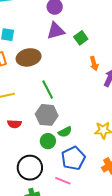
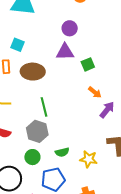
orange arrow: (94, 64) -> (95, 92), turned -48
green semicircle: (65, 132) -> (62, 152), moved

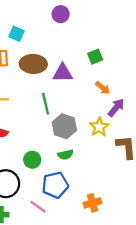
purple circle: (70, 28) -> (61, 14), moved
purple triangle: (65, 52) -> (63, 73), moved
gray hexagon: (37, 131) -> (64, 126), moved
yellow star: (89, 159) -> (99, 127), moved, turned 30

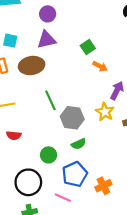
purple triangle: (63, 73) -> (47, 40), moved
orange arrow: (103, 88) -> (100, 66), moved
orange cross: (93, 203) -> (103, 186), moved

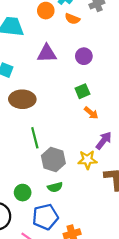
purple circle: (48, 14) -> (84, 56), moved
purple triangle: (47, 40) -> (47, 53), moved
yellow star: (105, 112) -> (87, 160), turned 30

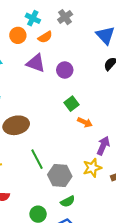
orange semicircle: (72, 19) -> (45, 37), turned -40
purple triangle: (47, 53) -> (36, 63), moved, turned 36

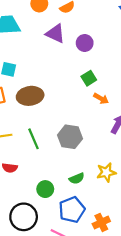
green line: (37, 159) -> (34, 139), moved
yellow star: (92, 168) -> (106, 172), moved
gray hexagon: (60, 175) -> (70, 137), moved

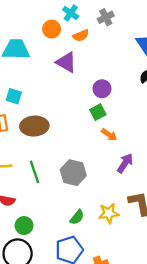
purple circle: (85, 43) -> (102, 89), moved
green semicircle: (77, 178) -> (77, 217), turned -32
green circle: (45, 189) -> (24, 226), moved

